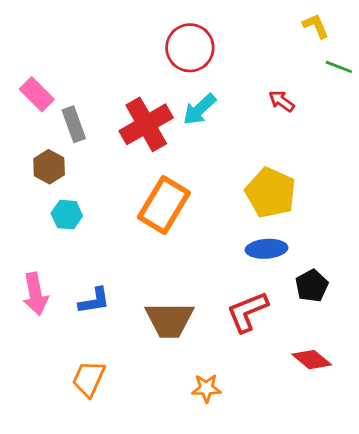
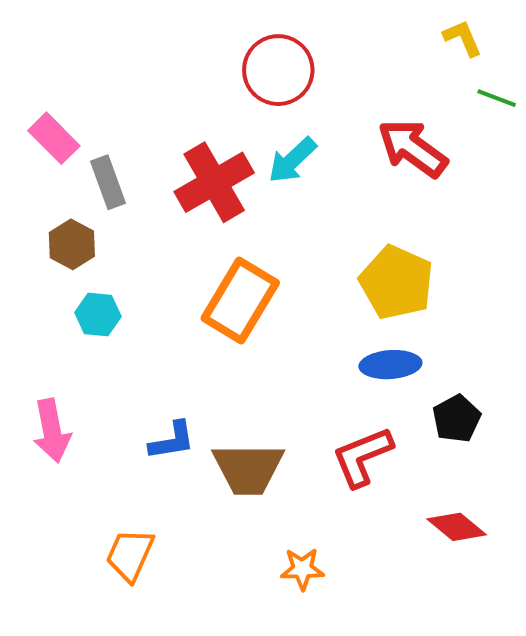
red arrow: (282, 101) -> (413, 148), size x1.8
blue L-shape: (94, 301) -> (172, 441), moved

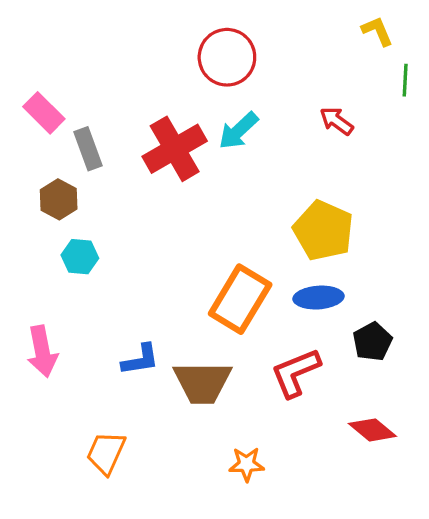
green line: (497, 98) -> (405, 80), turned 72
red arrow: (413, 148) -> (336, 121), size x0.6
orange rectangle: (240, 300) -> (240, 299), moved

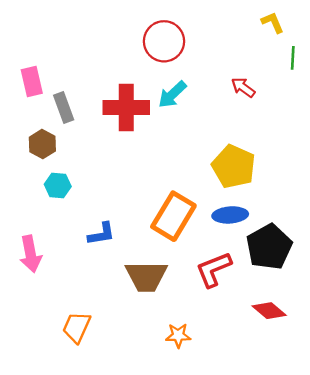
pink rectangle: (44, 113) -> (32, 81), turned 32
red cross: (175, 149) -> (126, 107), turned 30
black pentagon: (372, 342) -> (269, 247), size x1.6
blue L-shape: (140, 360) -> (101, 234), moved

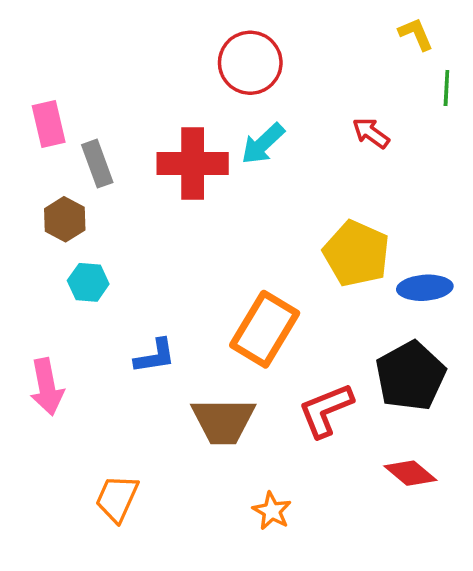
blue ellipse: (230, 215) -> (425, 288), moved
orange star: (178, 335) -> (272, 511), turned 30

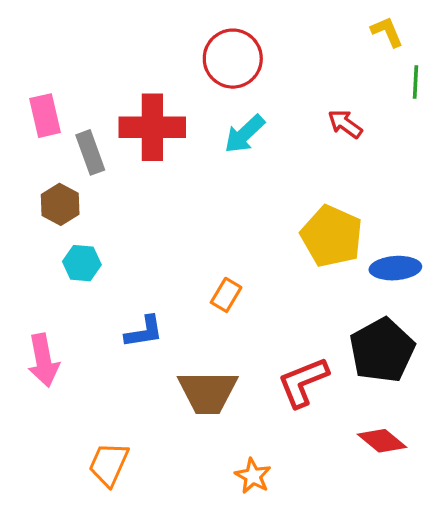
red cross: (193, 164) -> (152, 127), moved
orange rectangle: (265, 329) -> (226, 295), moved, size x0.5

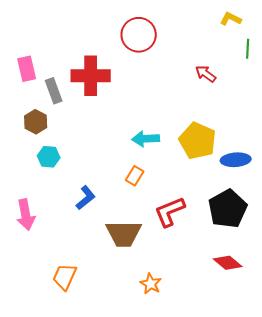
yellow L-shape: (387, 32) -> (231, 19), turned -40
cyan arrow: (245, 134) -> (146, 139), moved, turned 40
blue L-shape: (144, 332) -> (86, 198), turned -30
red L-shape: (303, 382) -> (170, 212), moved

